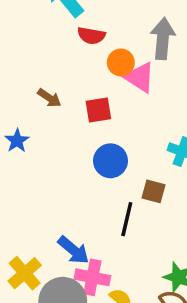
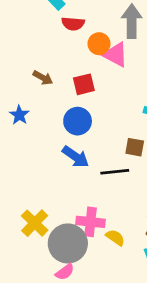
blue circle: (111, 161) -> (78, 121), moved
black line: (127, 219) -> (115, 172), turned 76
blue arrow: (73, 250) -> (76, 157), moved

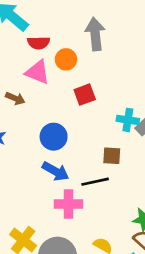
pink triangle: (116, 55) -> (37, 72), moved
red square: (84, 84) -> (85, 95), moved
pink cross: (90, 222) -> (68, 204), moved

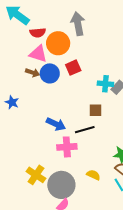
orange circle: (66, 59) -> (58, 43), size x1.5
brown arrow: (15, 98) -> (32, 73), moved
blue circle: (54, 137) -> (50, 73), moved

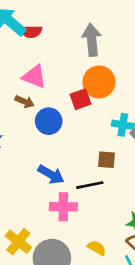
red semicircle: (38, 33) -> (31, 31), moved
orange circle: (58, 43) -> (99, 82), moved
blue circle: (50, 73) -> (49, 121), moved

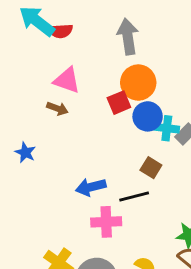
blue circle: (49, 121) -> (148, 116), moved
brown square: (107, 160) -> (151, 168), turned 30
blue arrow: (51, 174) -> (91, 187), turned 140

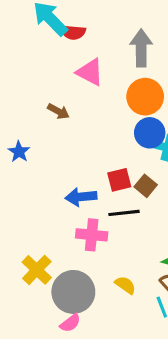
pink triangle: (67, 80) -> (90, 72), moved
red square: (119, 103) -> (119, 180), moved

